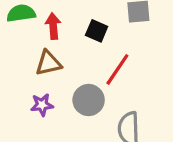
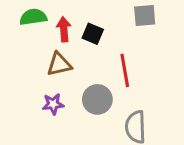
black square: (97, 31) -> (93, 34), moved
red line: (117, 69) -> (125, 70), turned -44

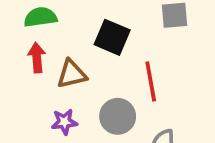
red arrow: (64, 29) -> (37, 58), moved
black square: (93, 34) -> (112, 37), size x1.4

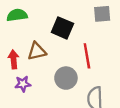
red arrow: (37, 58) -> (14, 59), moved
purple star: (64, 122) -> (23, 84), moved

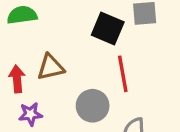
black square: (62, 28) -> (108, 29), moved

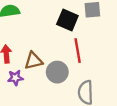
brown triangle: (51, 67) -> (33, 61), moved

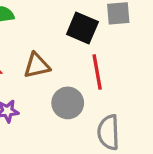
brown triangle: (33, 61) -> (37, 65), moved

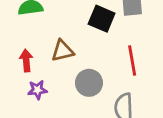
red line: (97, 72) -> (132, 61), moved

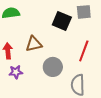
red line: (132, 61) -> (84, 51), turned 30

